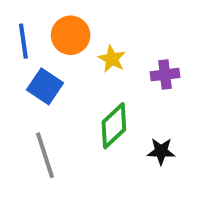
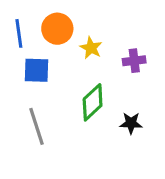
blue square: (45, 86) -> (37, 70), turned -32

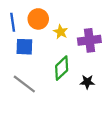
purple cross: (134, 61) -> (89, 40), size x1.5
gray line: (37, 126) -> (24, 84), turned -35

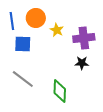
green diamond: (62, 68) -> (60, 91), moved, turned -45
black star: (87, 82) -> (82, 63), moved

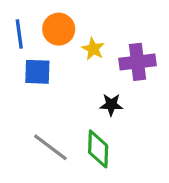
black star: (82, 63) -> (111, 105), moved
gray line: (23, 79) -> (50, 147), moved

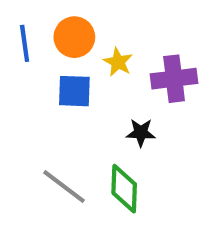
blue square: (37, 72) -> (74, 91), moved

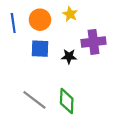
yellow star: (118, 62) -> (70, 14), moved
black star: (141, 133) -> (69, 56), moved

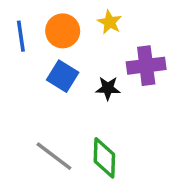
blue square: (40, 49) -> (63, 76), turned 30

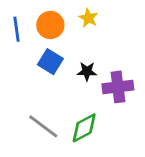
purple cross: (146, 66) -> (118, 87), moved
green diamond: (104, 158) -> (84, 128), turned 60

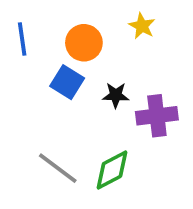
yellow star: (88, 18) -> (142, 26), moved
orange circle: (50, 25) -> (84, 43), moved

